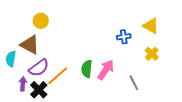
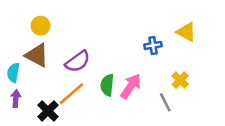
yellow circle: (41, 21) -> (41, 26), moved
yellow cross: (152, 54) -> (180, 80), moved
purple semicircle: (39, 68) -> (78, 62), moved
purple arrow: (23, 84) -> (16, 99), moved

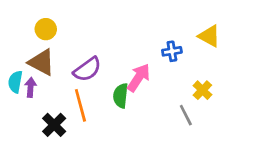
pink arrow: (131, 86) -> (139, 78), moved
orange line: (71, 94) -> (80, 105), turned -64
purple arrow: (16, 99) -> (30, 87), moved

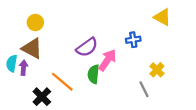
yellow triangle: (209, 36) -> (162, 17), moved
purple semicircle: (87, 69) -> (87, 47), moved
orange line: (80, 105) -> (62, 82), turned -35

